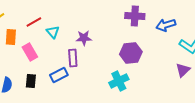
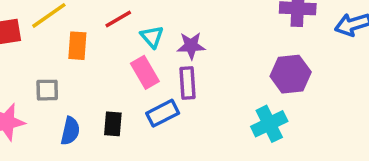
purple star: (84, 38) -> (191, 46), moved
pink rectangle: (30, 52) -> (145, 72), moved

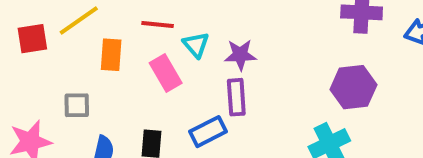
red line: (118, 19) -> (158, 25), turned 36
pink rectangle: (145, 72) -> (166, 73), moved

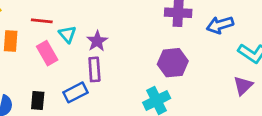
purple star: (240, 55) -> (97, 41), turned -30

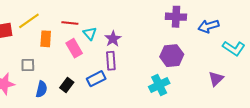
purple triangle: (243, 86) -> (216, 79), moved
black rectangle: (38, 100) -> (67, 85), turned 32

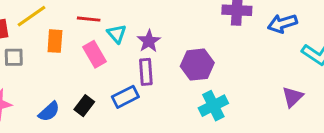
purple hexagon: (172, 56) -> (197, 65), moved
gray square: (28, 65) -> (14, 57), moved
blue semicircle: (42, 89) -> (49, 112), turned 35

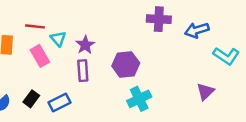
blue rectangle: (125, 97) -> (59, 103), moved

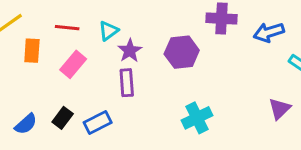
cyan triangle: (58, 39) -> (108, 31), moved, turned 35
pink rectangle: (40, 56) -> (73, 64), turned 70
purple hexagon: (126, 64) -> (182, 52), moved

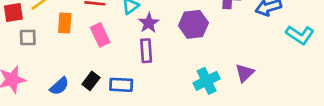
pink rectangle: (73, 64) -> (100, 35), turned -65
purple triangle: (280, 109) -> (245, 73), moved
blue rectangle: (98, 122) -> (121, 85), turned 30

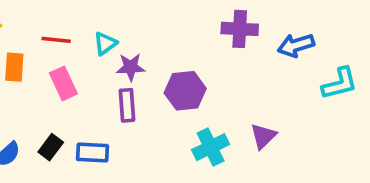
purple star: (149, 23) -> (131, 67), turned 30
purple hexagon: (193, 24) -> (185, 91), moved
cyan L-shape: (300, 35) -> (340, 83), turned -48

